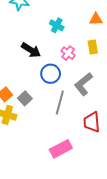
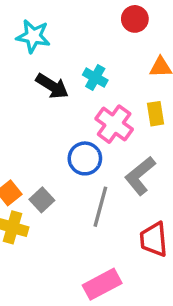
black arrow: (31, 50) -> (52, 86), moved
pink cross: (68, 53) -> (114, 124), size x1.5

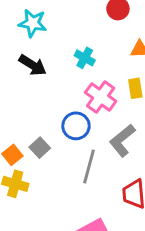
black arrow: (52, 86) -> (33, 65), moved
gray square: (42, 200) -> (40, 148), moved

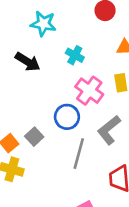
cyan star: (33, 23) -> (43, 24), moved

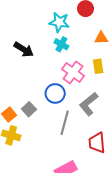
cyan star: (43, 24) -> (59, 22), moved

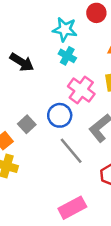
gray square: (29, 109) -> (27, 124), moved
gray line: (65, 123) -> (71, 151), turned -55

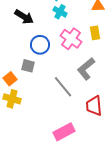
blue circle: (60, 115) -> (40, 45), moved
gray square: (27, 124) -> (28, 66), turned -32

